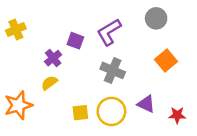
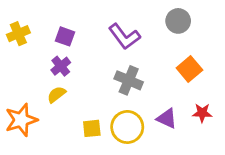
purple L-shape: (109, 32) -> (124, 36), turned -96
purple square: (75, 41) -> (65, 36), moved
red star: (177, 115) -> (202, 113), moved

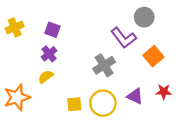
purple L-shape: (124, 36) -> (124, 38), moved
gray cross: (129, 80) -> (104, 65), turned 35

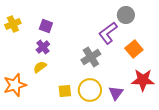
purple L-shape: (124, 38) -> (108, 33), turned 90
red star: (164, 92) -> (143, 80), size x1.6
purple triangle: (135, 96) -> (116, 93), moved, turned 42

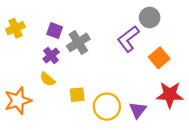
gray cross: (91, 57) -> (78, 42), moved
yellow semicircle: (40, 67) -> (47, 79), turned -104
yellow square: (65, 91) -> (77, 95), moved

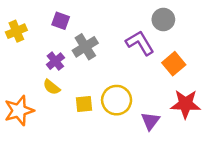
purple square: (55, 31) -> (61, 21), moved
purple L-shape: (128, 39) -> (140, 43), turned 96
yellow circle: (107, 107) -> (117, 100), moved

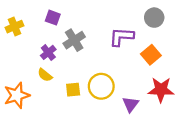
gray circle: (163, 19) -> (154, 18), moved
purple L-shape: (140, 43) -> (122, 37), turned -55

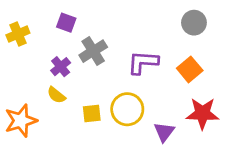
purple L-shape: (122, 37) -> (143, 62), moved

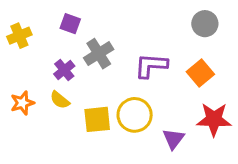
yellow square: (92, 113) -> (97, 119), size x1.4
orange star: (21, 121) -> (22, 103), moved, size x0.7

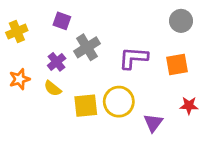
orange square: (200, 73) -> (177, 65), turned 30
orange star: (22, 103) -> (19, 79), moved
red star: (214, 119) -> (189, 106), size x0.6

